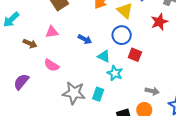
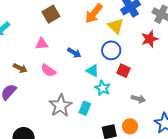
brown arrow: (30, 44) -> (20, 68), moved
pink semicircle: (52, 65) -> (48, 70), moved
gray arrow: (152, 91) -> (138, 99), moved
gray star: (74, 93) -> (61, 106), turned 30

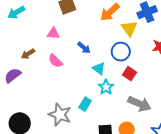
brown arrow: (20, 68) -> (28, 54), turned 112
gray arrow: (138, 99) -> (139, 104), size x1.6
gray star: (61, 106) -> (60, 115), moved, turned -30

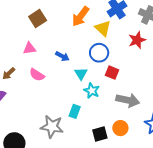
cyan triangle: (99, 68) -> (81, 74), turned 32

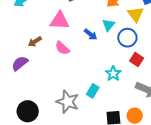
pink triangle: (29, 48) -> (60, 21), size x1.5
cyan triangle: (81, 74) -> (108, 25), moved

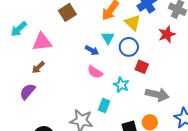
pink triangle: (60, 21) -> (42, 42), moved
pink semicircle: (62, 48) -> (95, 72), moved

